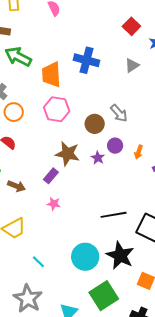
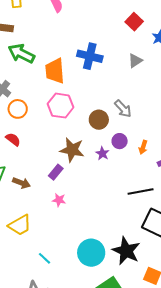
black line: (114, 215) -> (141, 192), moved

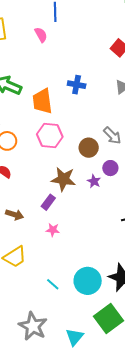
blue cross: (90, 56) -> (77, 85), size x0.7
cyan line: (44, 258) -> (53, 284), moved

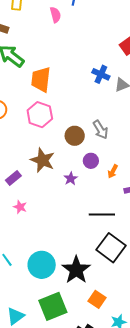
blue cross: (77, 85) -> (101, 74), moved
purple star: (94, 181) -> (71, 179), moved
purple rectangle: (48, 202) -> (13, 178), moved

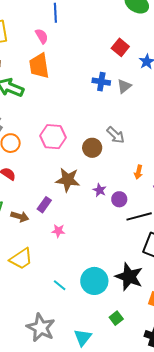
orange trapezoid: (41, 79) -> (39, 66), moved
purple circle: (91, 161) -> (119, 199), moved
green square: (53, 306) -> (116, 318), size x0.5

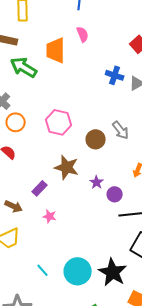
pink semicircle: (42, 36) -> (83, 34), moved
brown arrow: (20, 217) -> (14, 206), moved

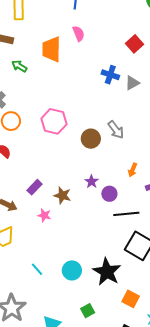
green arrow: (24, 67) -> (19, 66), size x0.6
brown star: (67, 167) -> (62, 195), moved, size x0.7
cyan circle: (78, 271) -> (72, 270), size x0.7

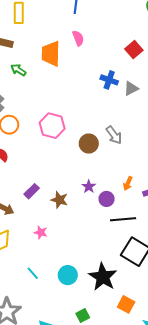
orange arrow: (133, 170) -> (128, 183), moved
pink star: (44, 215) -> (41, 232), moved

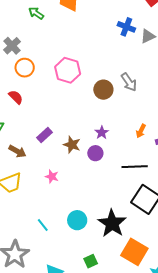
purple circle: (107, 199) -> (95, 153), moved
cyan line: (33, 273) -> (43, 225), moved
orange square: (126, 304) -> (134, 252), size x1.5

